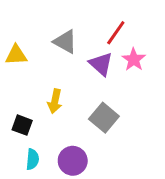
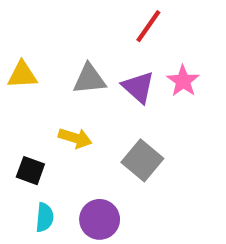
red line: (116, 33) -> (148, 26), moved
gray triangle: (65, 42) -> (89, 79), moved, turned -35
yellow arrow: (55, 101) -> (75, 138), turned -85

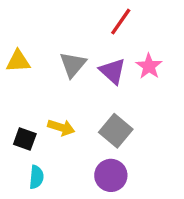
gray triangle: (89, 79) -> (73, 65), turned -44
yellow arrow: (75, 138) -> (61, 127), moved
purple circle: (100, 219) -> (111, 175), moved

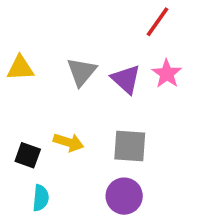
red line: (121, 22) -> (158, 22), moved
gray square: (116, 131) -> (130, 146), turned -36

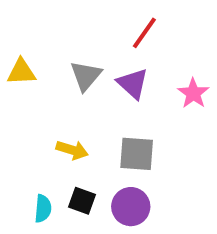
red line: (158, 22) -> (144, 33), moved
pink star: (167, 74) -> (193, 93), moved
black square: (28, 155) -> (82, 201), moved

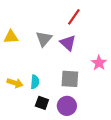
pink star: (193, 93) -> (99, 63), moved
yellow arrow: (72, 150) -> (15, 83), moved
cyan semicircle: (43, 209) -> (35, 82), moved

